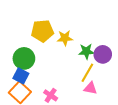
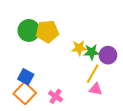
yellow star: (65, 38) -> (79, 48), moved
green circle: (24, 58) -> (29, 30), moved

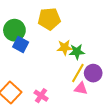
yellow pentagon: (47, 32) -> (49, 19), moved
purple circle: (108, 55) -> (93, 73), moved
blue square: (26, 77) -> (21, 44), moved

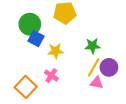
yellow star: (65, 48) -> (56, 51), moved
pink cross: (41, 96) -> (51, 76), moved

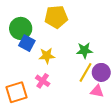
pink triangle: (97, 83) -> (97, 91), moved
orange square: (26, 87) -> (16, 92), turned 30

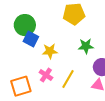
yellow pentagon: (56, 17) -> (74, 14), moved
yellow line: (86, 72) -> (68, 79), moved

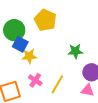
yellow pentagon: (74, 14) -> (45, 20), moved, turned 30
yellow star: (50, 51) -> (29, 56), moved

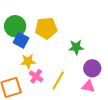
yellow pentagon: (45, 20) -> (46, 28), moved, turned -30
yellow star: (29, 56) -> (28, 61), moved

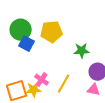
yellow star: (28, 61) -> (34, 90), moved

